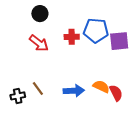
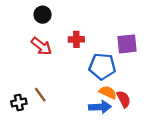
blue pentagon: (96, 30) -> (102, 66), moved
blue arrow: (74, 91) -> (100, 107), moved

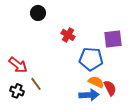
red cross: (76, 39) -> (68, 35), turned 32
red arrow: (41, 46) -> (18, 65), moved
black cross: (19, 102) -> (17, 91), turned 32

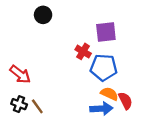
red cross: (68, 35) -> (83, 51), moved
purple square: (113, 39) -> (106, 32), moved
brown line: (36, 84) -> (37, 106), moved

